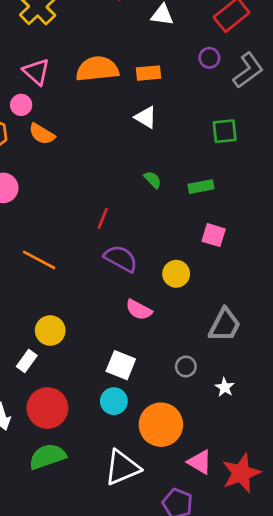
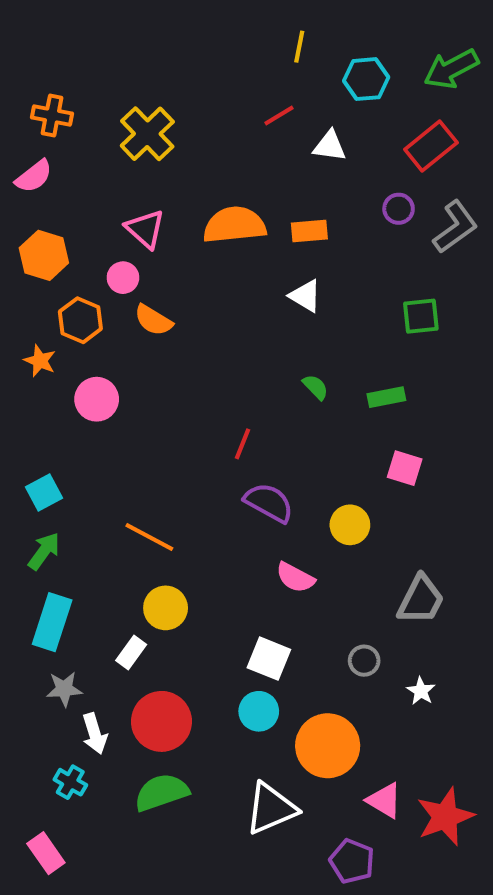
orange line: (39, 260) -> (149, 537), moved

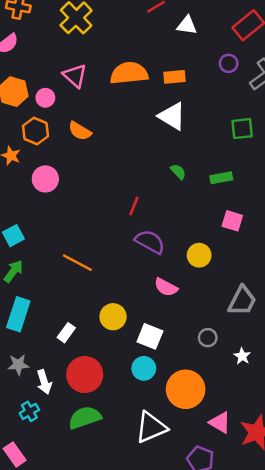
pink circle: (123, 278) -> (45, 98), moved
white triangle: (305, 296) -> (172, 116), size x1.4
yellow circle: (166, 608) -> (113, 317), moved
gray star: (64, 689) -> (18, 365), moved
cyan cross: (70, 782) -> (29, 411), turned 30

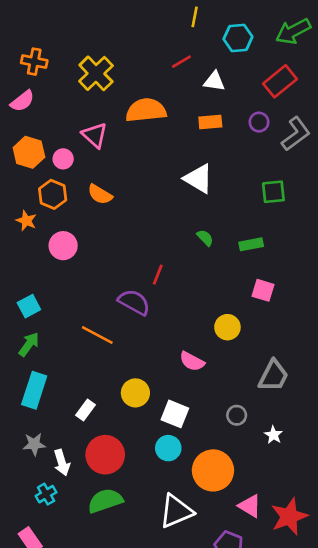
orange semicircle: (129, 73) -> (146, 110), moved
orange rectangle: (175, 77) -> (210, 122), moved
purple semicircle: (150, 242) -> (134, 302), moved

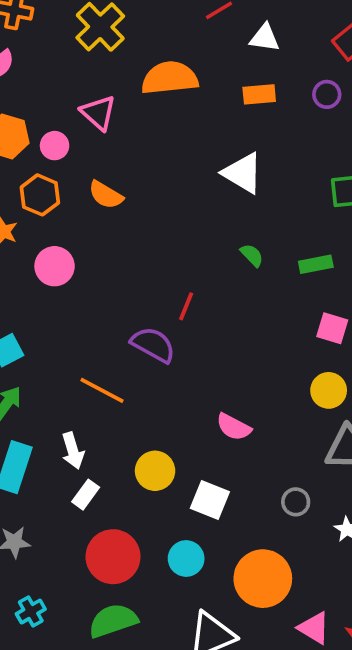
yellow circle: (227, 327) -> (329, 390), moved
cyan circle: (168, 448) -> (186, 559), moved
white arrow: (62, 463) -> (73, 451), moved

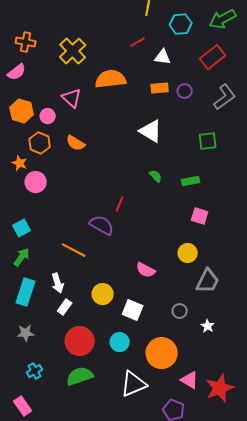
purple circle: (327, 94) -> (185, 91), moved
pink circle: (55, 266) -> (36, 182), moved
yellow circle: (329, 390) -> (188, 253), moved

